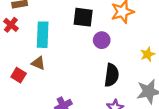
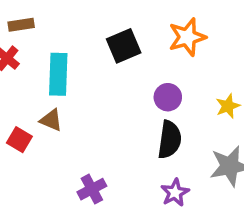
black square: (83, 17) -> (124, 46), turned -30
purple circle: (102, 40) -> (168, 97), moved

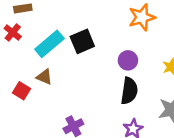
black square: (124, 46) -> (82, 41), moved
cyan rectangle: (58, 74) -> (49, 44), turned 48

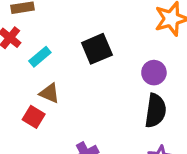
cyan rectangle: (49, 44) -> (40, 57), moved, size x0.6
red square: (22, 91) -> (34, 117), moved

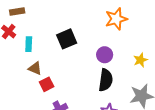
cyan rectangle: (40, 57) -> (29, 44), turned -48
red square: (34, 117) -> (47, 84), moved, turned 32

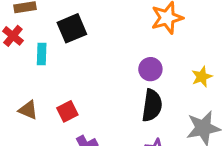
black square: (67, 39) -> (72, 28), moved
brown triangle: (35, 68) -> (28, 110), moved

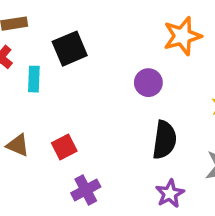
purple circle: (150, 69) -> (148, 83), moved

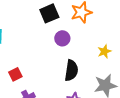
black square: (70, 49) -> (49, 13), moved

